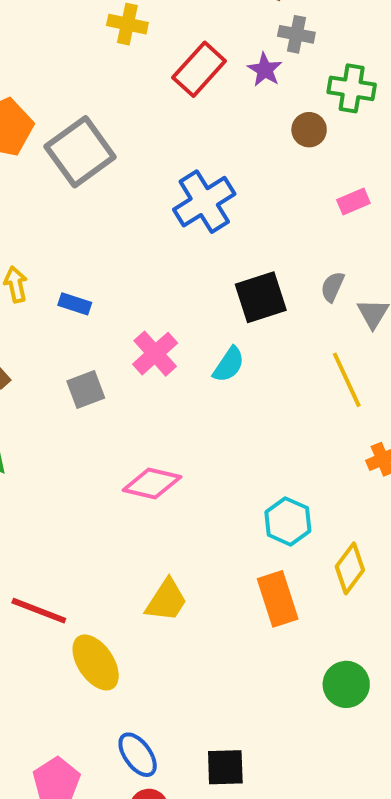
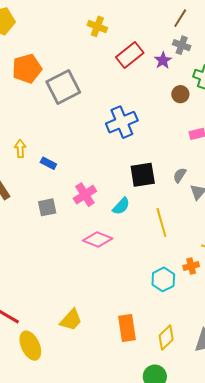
yellow line: (347, 380) -> (161, 222), moved
pink diamond: (152, 483) -> (98, 239), moved
cyan hexagon: (288, 521) -> (163, 279), moved
yellow diamond: (350, 568) -> (166, 337), moved

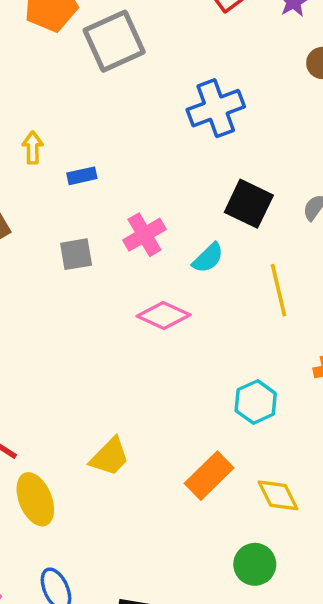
blue rectangle: (48, 163) -> (82, 176), turned -42
black square: (143, 175) -> (249, 204), turned 32
cyan hexagon: (163, 279) -> (256, 402), moved
orange rectangle: (127, 328) -> (209, 476), turned 52
yellow diamond: (166, 337) -> (278, 495), turned -75

